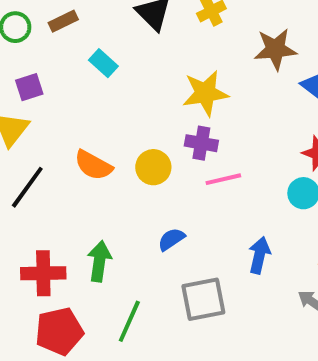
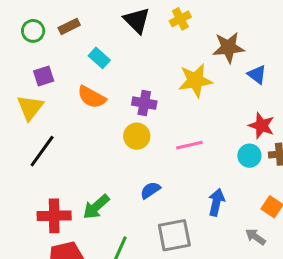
yellow star: (205, 93) -> (195, 81), moved
purple cross: (201, 143) -> (144, 103), moved
orange semicircle: (93, 165) -> (92, 97), moved
green arrow: (99, 261) -> (96, 207), turned -140

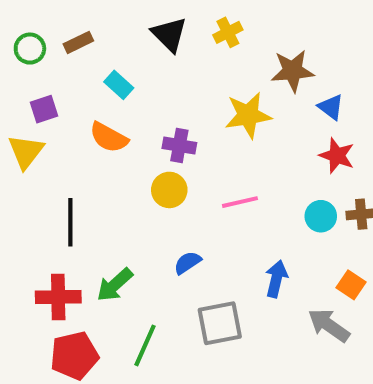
red star: (261, 126) -> (337, 156), moved
black line: (42, 151) -> (70, 222), moved, turned -36
gray arrow: (255, 237) -> (329, 325), size x1.5

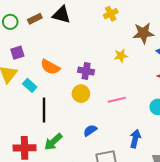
black triangle: (169, 34) -> (61, 15), moved, turned -30
cyan rectangle: (119, 85) -> (30, 85), moved
yellow star: (248, 115) -> (121, 56), size x0.6
black line: (70, 222) -> (44, 110), moved

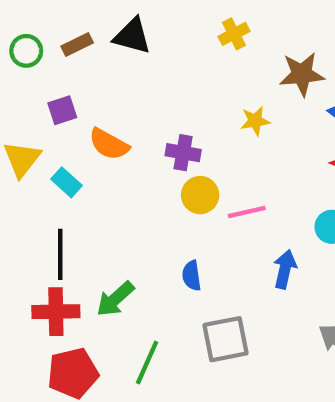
purple square: (17, 53) -> (62, 110), moved
yellow circle: (81, 94) -> (200, 195), moved
black line: (44, 110) -> (60, 254), moved
blue semicircle: (90, 130) -> (192, 276), turned -64
blue arrow: (135, 139) -> (285, 269), moved

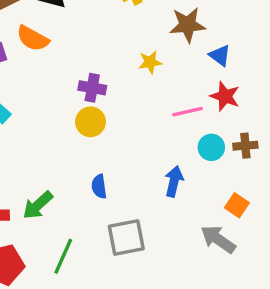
orange semicircle: (109, 144) -> (33, 38), moved
yellow circle: (200, 195) -> (91, 122), moved
pink line: (247, 212) -> (188, 112), moved

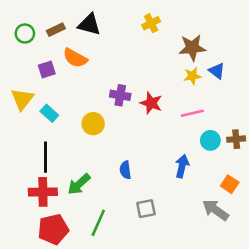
yellow star: (150, 62) -> (192, 76), moved
red star: (225, 96) -> (151, 103), moved
yellow circle: (91, 122) -> (93, 124), moved
gray square: (126, 238) -> (146, 209), size x0.7

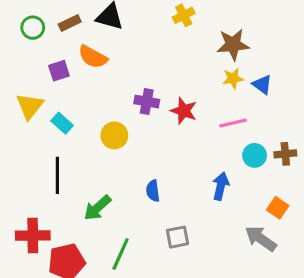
blue triangle: (217, 71) -> (262, 85), moved
red cross: (43, 192) -> (33, 236), moved

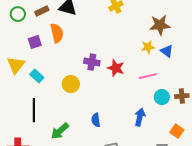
brown star: (233, 45) -> (160, 25), moved
orange semicircle: (93, 57) -> (57, 33), turned -132

